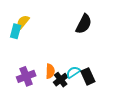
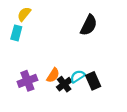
yellow semicircle: (23, 22) -> (24, 14), moved
orange semicircle: (50, 71) -> (53, 75), turned 32

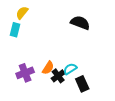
black semicircle: (89, 25) -> (80, 23), turned -96
black rectangle: (93, 81) -> (82, 84), moved

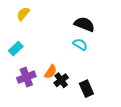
cyan rectangle: (15, 30) -> (16, 49), moved, turned 32
cyan semicircle: (70, 69) -> (80, 44), moved, turned 64

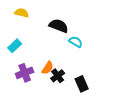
yellow semicircle: (23, 14) -> (22, 13), turned 64
black semicircle: (84, 24) -> (59, 26), moved

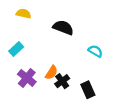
cyan semicircle: (76, 42) -> (95, 51), moved
purple cross: (25, 73) -> (27, 78), turned -30

